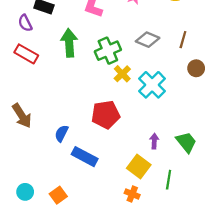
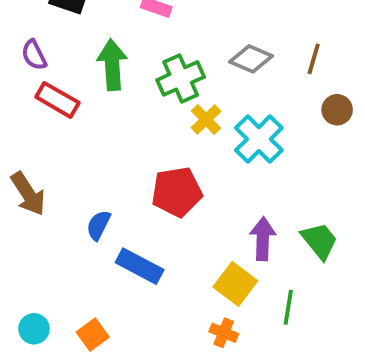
purple semicircle: (25, 23) -> (34, 55), moved
red rectangle: (26, 54) -> (57, 100), moved
purple arrow: (154, 141) -> (263, 239), size x1.5

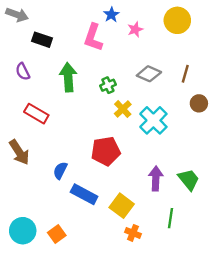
green cross: (181, 78) -> (108, 85), size x0.6
red rectangle: (57, 100) -> (36, 114), moved
yellow square: (235, 284) -> (122, 206), moved
cyan circle: (34, 329) -> (23, 231), size x1.5

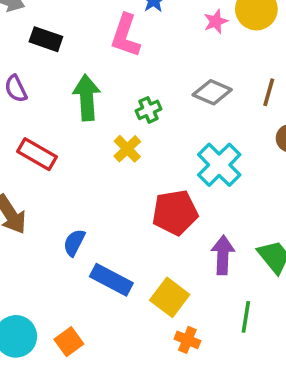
pink star: (135, 29) -> (216, 21), moved
yellow cross: (123, 109) -> (127, 149), moved
red pentagon: (106, 151) -> (175, 213), moved

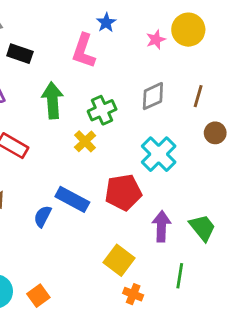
gray diamond: (212, 92) -> (153, 96), turned -48
green cross: (148, 110) -> (102, 110), size x1.4
blue rectangle: (111, 280) -> (72, 199), moved

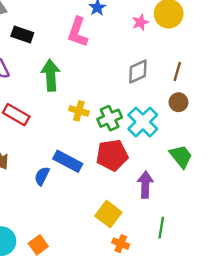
green cross: (102, 110) -> (110, 118), moved
brown circle: (215, 133) -> (178, 102), moved
yellow cross: (85, 141) -> (79, 111), turned -30
green trapezoid: (202, 228) -> (181, 156), moved

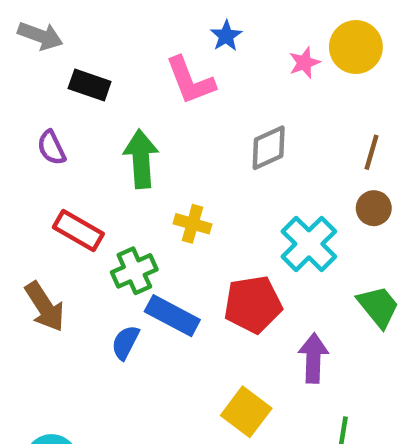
pink L-shape: (78, 32) -> (190, 81), turned -40
gray diamond: (138, 71) -> (269, 148), moved
green cross: (110, 118) -> (134, 271), moved

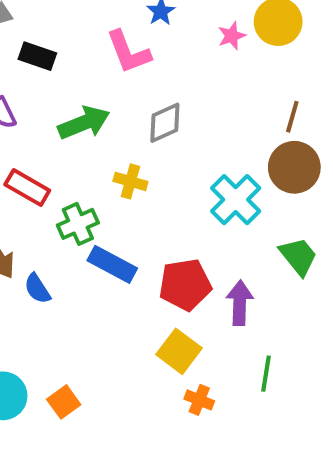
gray diamond: (269, 148) -> (165, 123), moved
green arrow: (141, 159) -> (84, 123), turned 72
brown circle: (374, 208) -> (294, 167), size x1.6
red pentagon: (253, 304) -> (185, 285), moved
blue semicircle: (125, 342) -> (37, 289), moved, turned -60

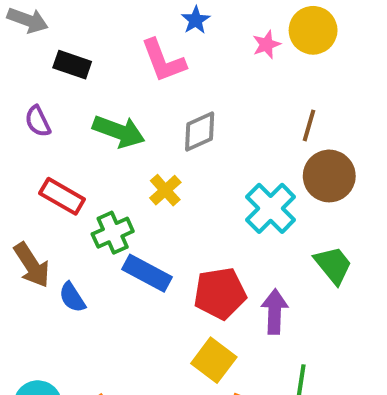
brown line: (292, 117) -> (309, 125), moved
green arrow: (84, 123) -> (119, 131), turned 42
yellow cross: (130, 181) -> (165, 190), turned 32

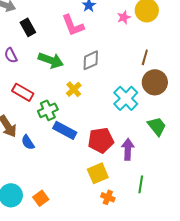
black rectangle: (72, 65) -> (28, 27), turned 42
yellow square: (214, 360) -> (98, 173), turned 30

